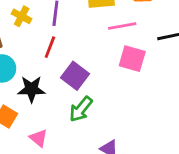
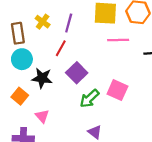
pink square: (132, 59) -> (117, 90), moved
green arrow: (81, 109) -> (89, 98), moved

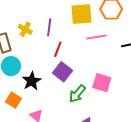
red line: (61, 48) -> (58, 49), moved
black star: (42, 78) -> (32, 81), turned -30

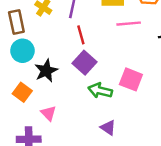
red line: (58, 49) -> (81, 35), turned -42
green arrow: (77, 94) -> (100, 91), turned 60

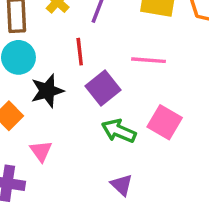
pink line: (129, 24) -> (148, 60), moved
red line: (81, 35) -> (80, 52), moved

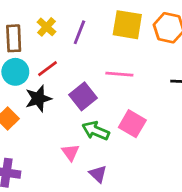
red line: (80, 52) -> (48, 69), moved, turned 60
pink triangle: (41, 151) -> (70, 152), moved

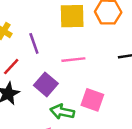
purple line: (79, 32) -> (34, 43), moved, turned -30

